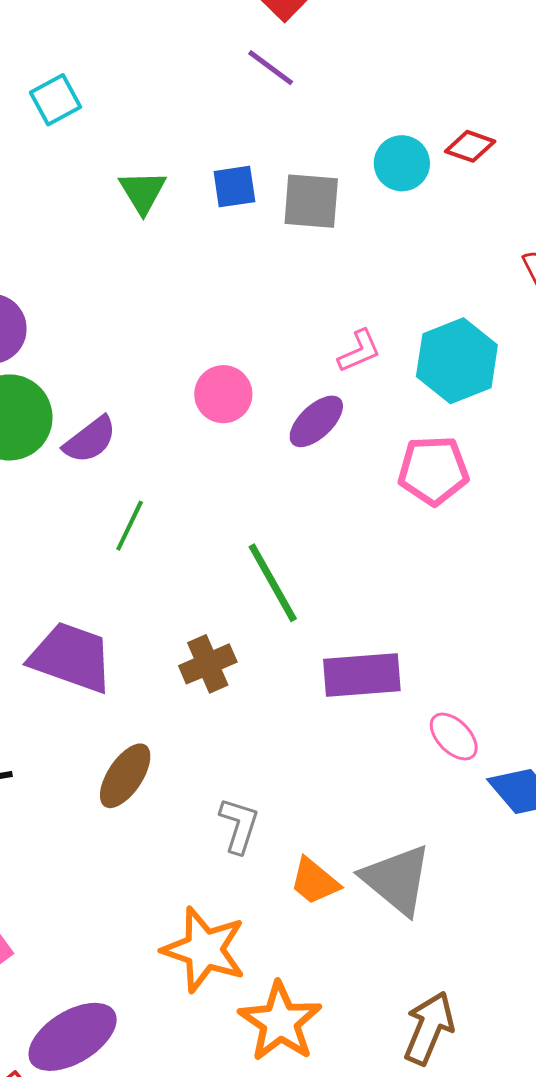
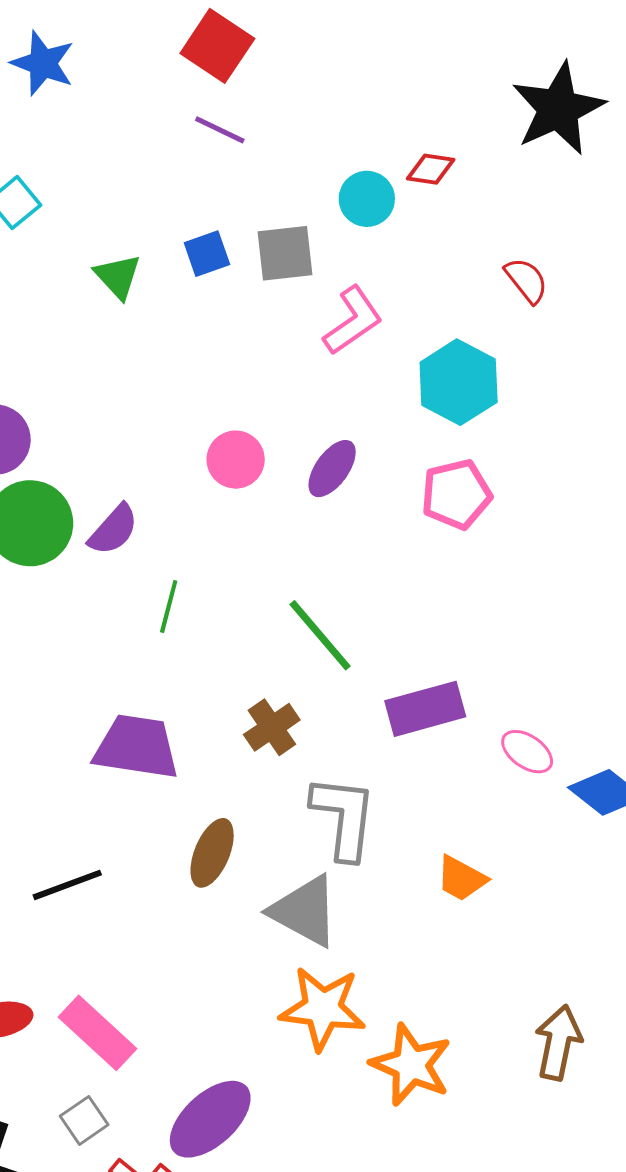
pink L-shape: (359, 351) -> (353, 321), moved, size x1.5
gray L-shape: (239, 825) -> (344, 817), moved, size x1.6
gray triangle: (397, 880) -> (305, 911), moved
orange trapezoid: (315, 881) -> (461, 878), moved

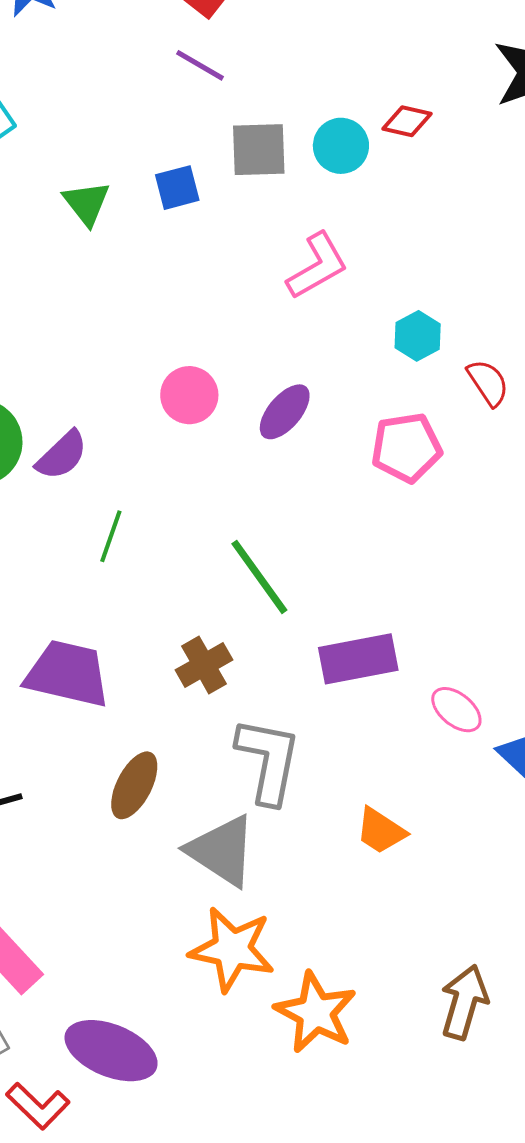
gray square: (285, 253) -> (259, 150), moved
red semicircle: (526, 280) -> (488, 383), moved
cyan hexagon: (459, 382) -> (418, 336), size x0.6
purple ellipse: (210, 1119) -> (111, 1051), turned 60

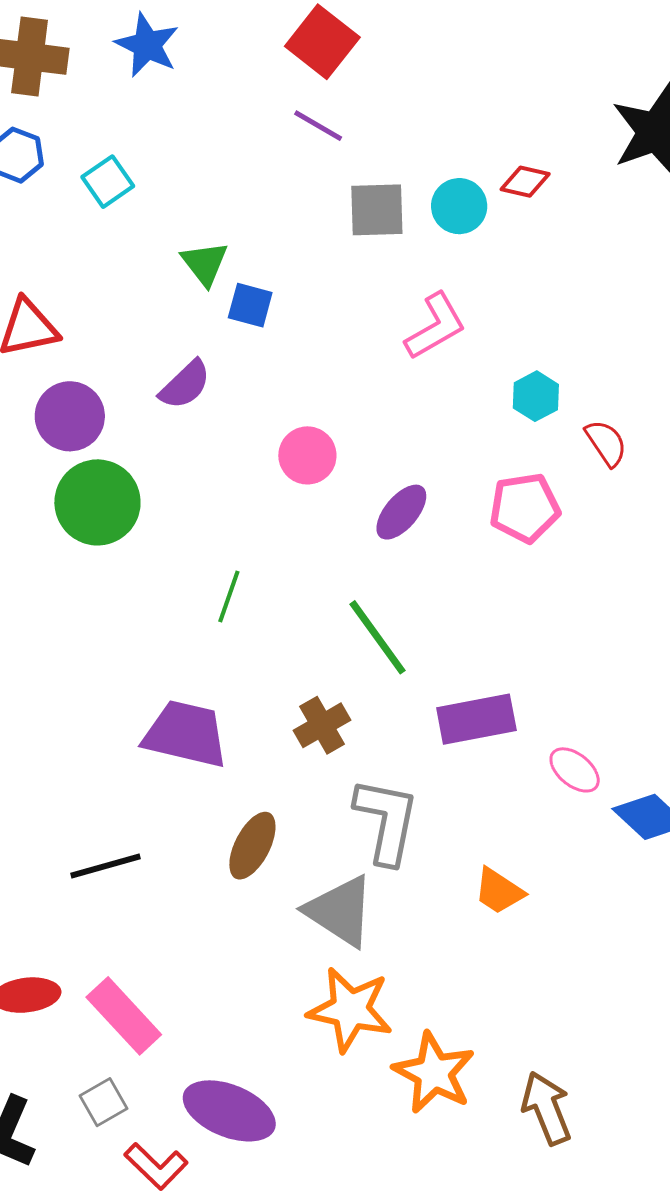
blue square: (177, 188) -> (250, 305), moved, turned 30
purple ellipse: (285, 412) -> (401, 512), moved
purple semicircle: (62, 455) -> (185, 385), moved
brown arrow: (464, 1002) -> (547, 1108), moved, turned -38

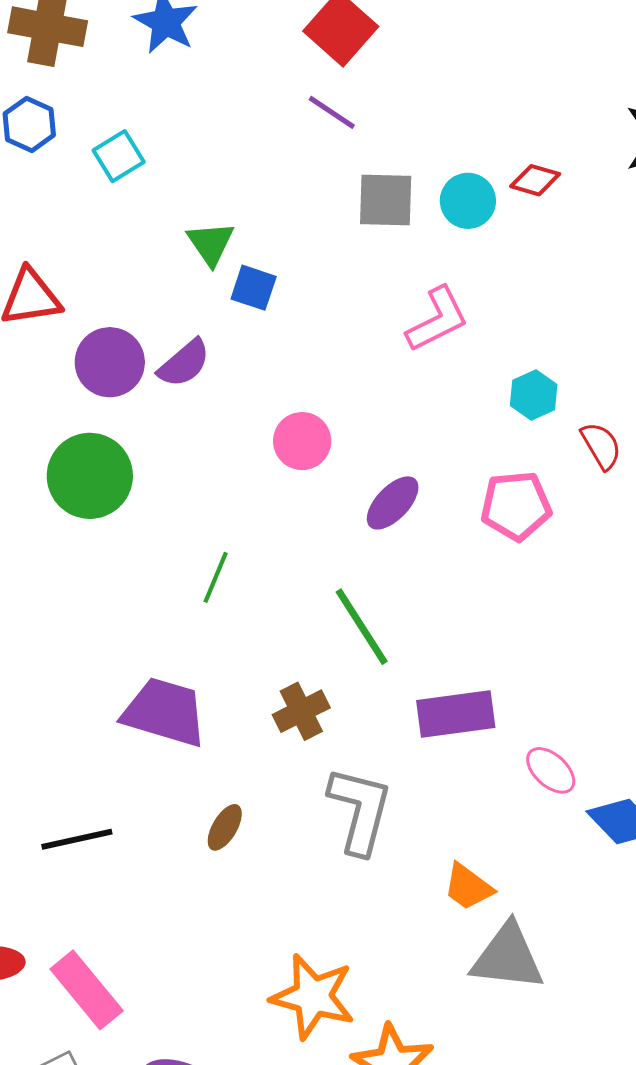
purple circle: (70, 416) -> (110, 362), moved
brown ellipse: (252, 846) -> (225, 827), size x0.7
gray triangle: (340, 911) -> (508, 957), moved, turned -30

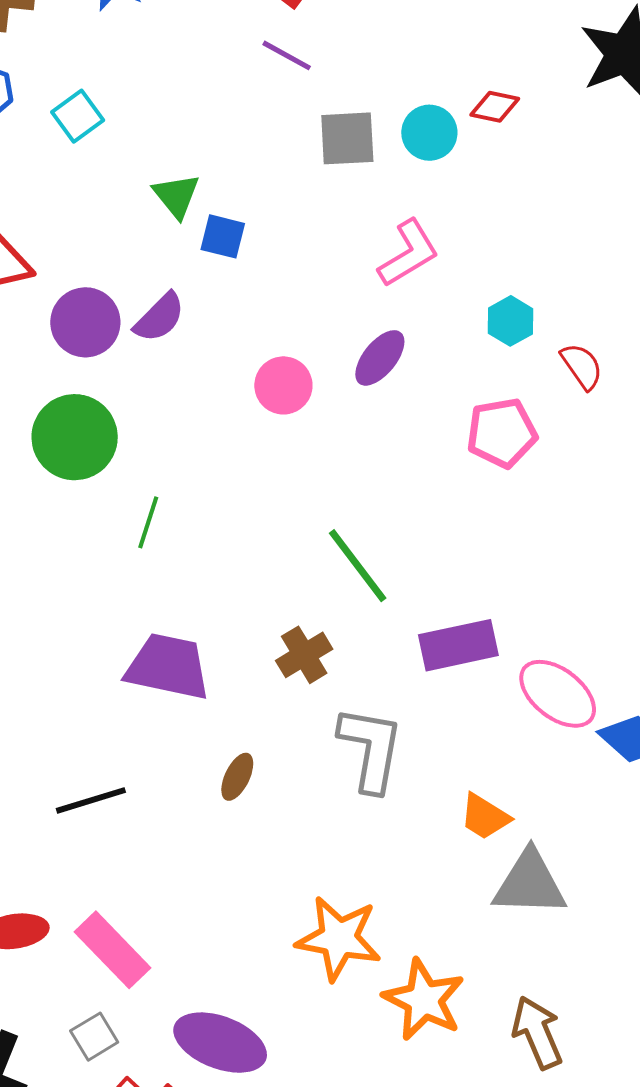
purple ellipse: (393, 503) -> (380, 358), moved
green line: (216, 577) -> (148, 522), moved
pink ellipse: (551, 770) -> (558, 694), size x1.5

